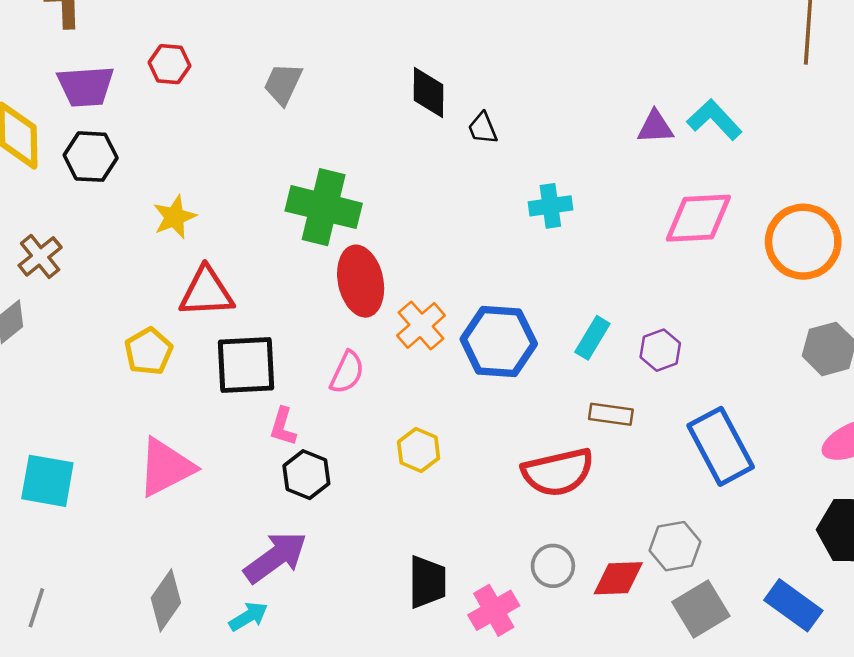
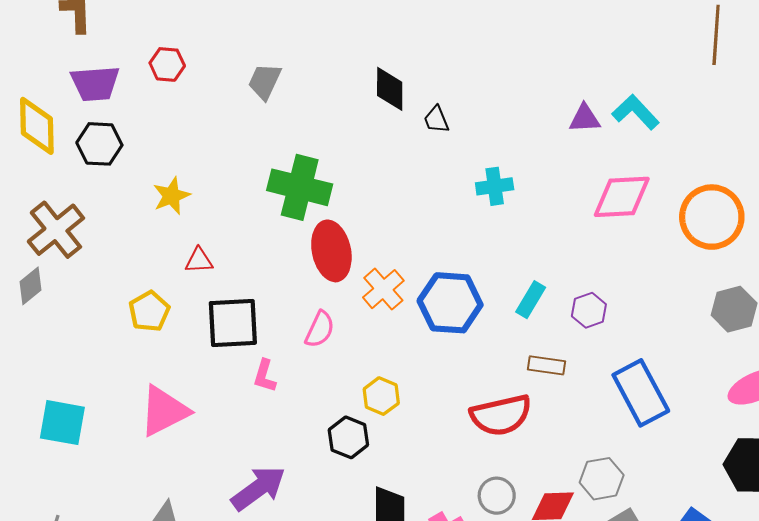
brown cross: (40, 256) -> (56, 230), size x1.5
red triangle: (206, 292) -> (199, 260), size x0.6
black hexagon: (306, 475) -> (348, 437), moved

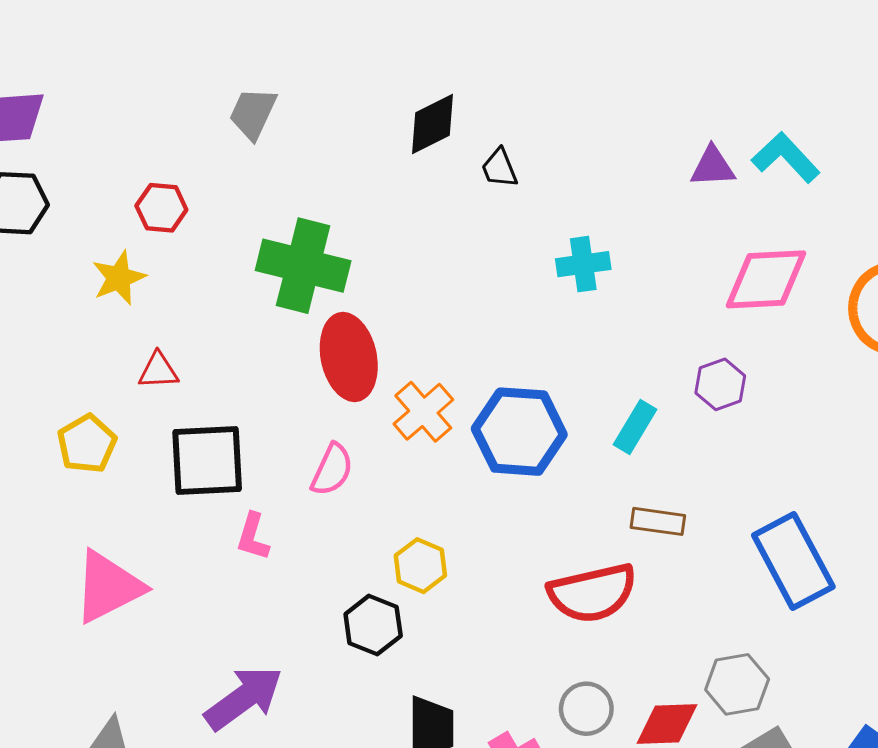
red hexagon: (167, 64) -> (161, 208), moved
black diamond: (390, 89) -> (432, 124), turned 63
purple hexagon: (589, 310) -> (720, 384), moved

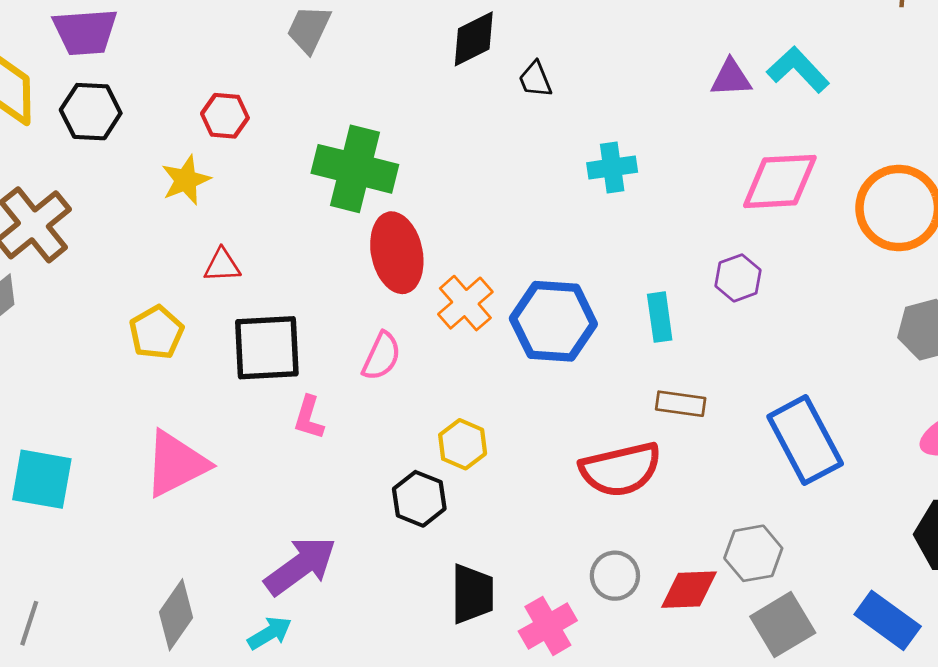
cyan rectangle: (635, 427) -> (660, 317), turned -39

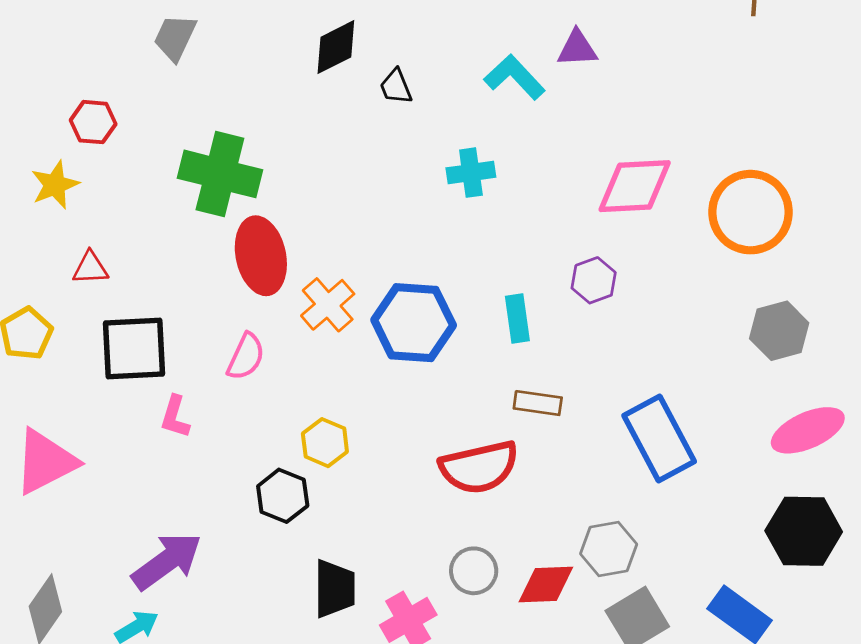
cyan L-shape: (798, 70) -> (515, 77), moved
purple triangle: (731, 78) -> (577, 48), moved

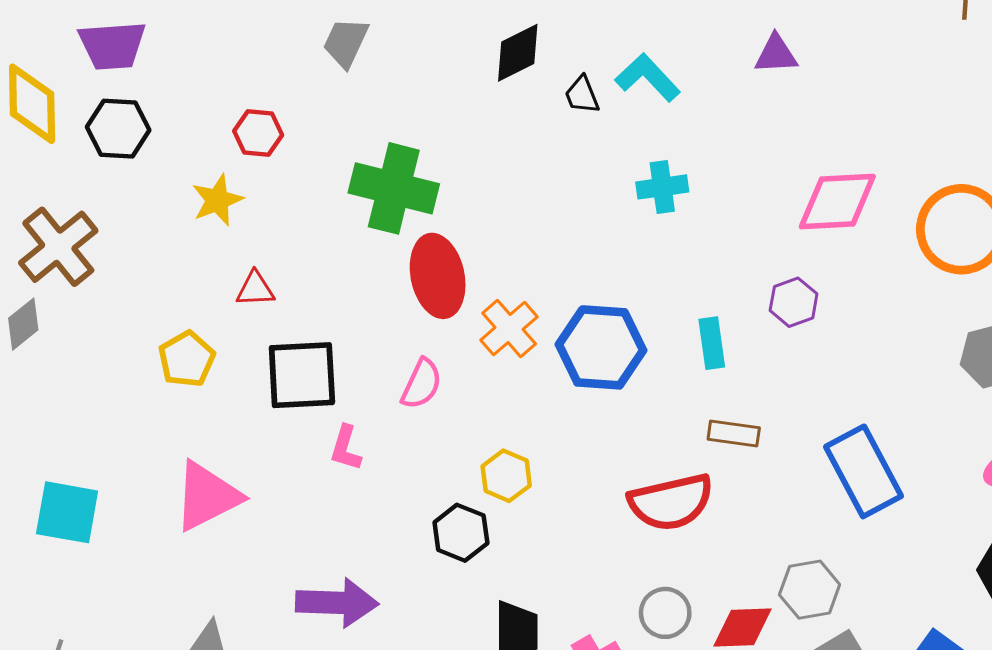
cyan L-shape: (515, 77) -> (648, 78), moved
purple arrow: (167, 561) -> (337, 603), turned 38

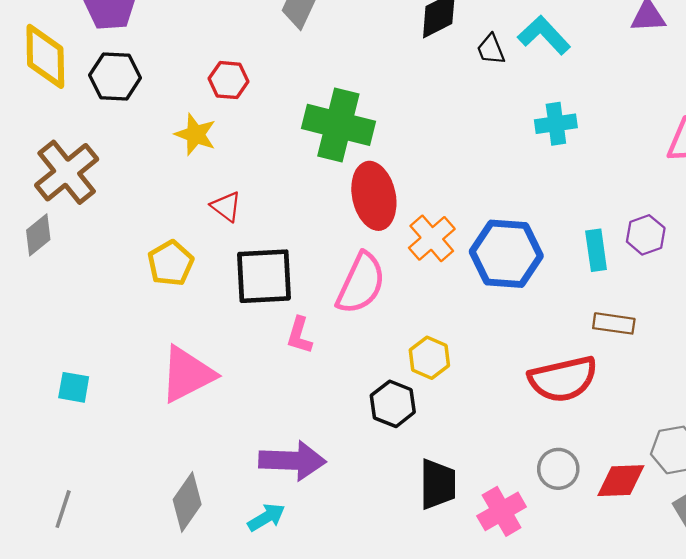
yellow star: (217, 200) -> (195, 134), turned -30
red triangle: (255, 289) -> (226, 206), turned 40
purple hexagon: (794, 302) -> (646, 235), moved
pink semicircle: (422, 384) -> (361, 283), size x1.5
cyan square: (67, 512) -> (74, 387), size x0.6

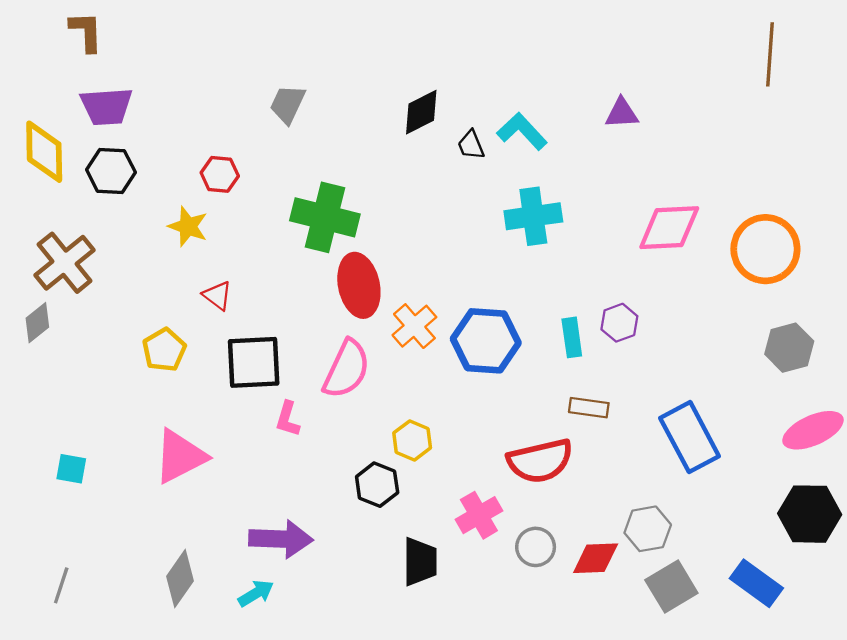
cyan cross: (556, 124) -> (533, 216), size x1.4
pink cross: (502, 511) -> (479, 515), moved

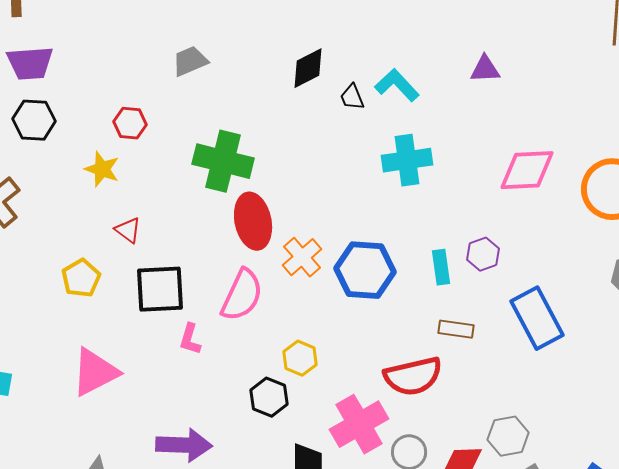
gray trapezoid: (288, 104) -> (190, 61), turned 42
blue rectangle: (690, 437) -> (537, 318), moved
pink cross: (479, 515) -> (359, 424), size x1.4

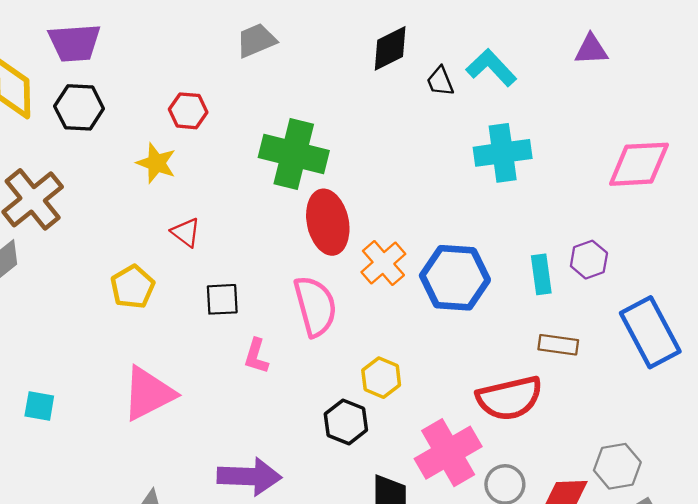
black square: (160, 289) -> (222, 299), size x0.6
pink semicircle: (242, 295) -> (315, 306), turned -40

